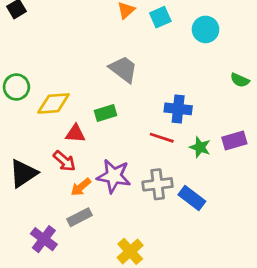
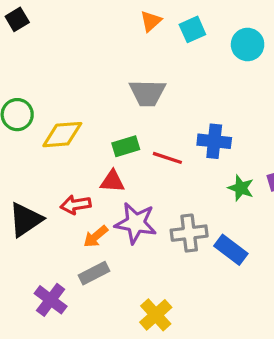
gray trapezoid: (123, 69) -> (147, 93), turned 144
red triangle: (75, 134) -> (112, 181), moved
red line: (162, 138) -> (167, 158), moved
red arrow: (64, 161) -> (76, 205), turned 130

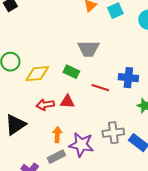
green rectangle: (126, 146) -> (71, 72), moved, turned 42
red arrow: (76, 205) -> (45, 105), moved
purple star: (136, 223) -> (81, 145), moved
orange arrow: (96, 236) -> (57, 135), turned 133

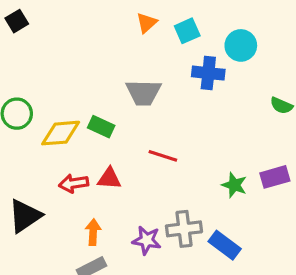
green rectangle: (71, 72) -> (101, 127), moved
blue cross: (128, 78) -> (208, 73), moved
purple star: (81, 145) -> (147, 240), moved, size x0.7

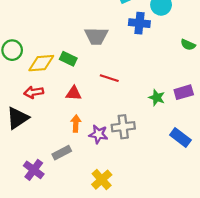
red arrow: (74, 183) -> (34, 92), moved
orange arrow: (93, 232) -> (76, 123), moved
blue rectangle: (225, 245) -> (180, 138), moved

